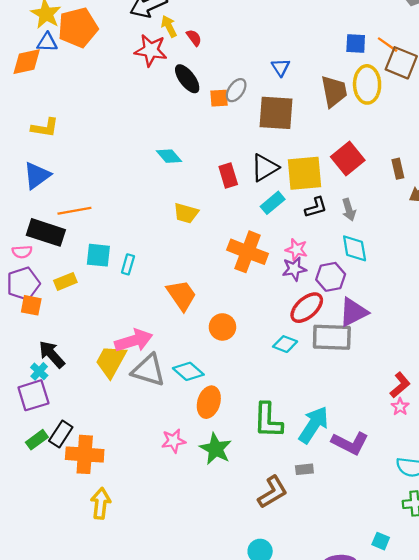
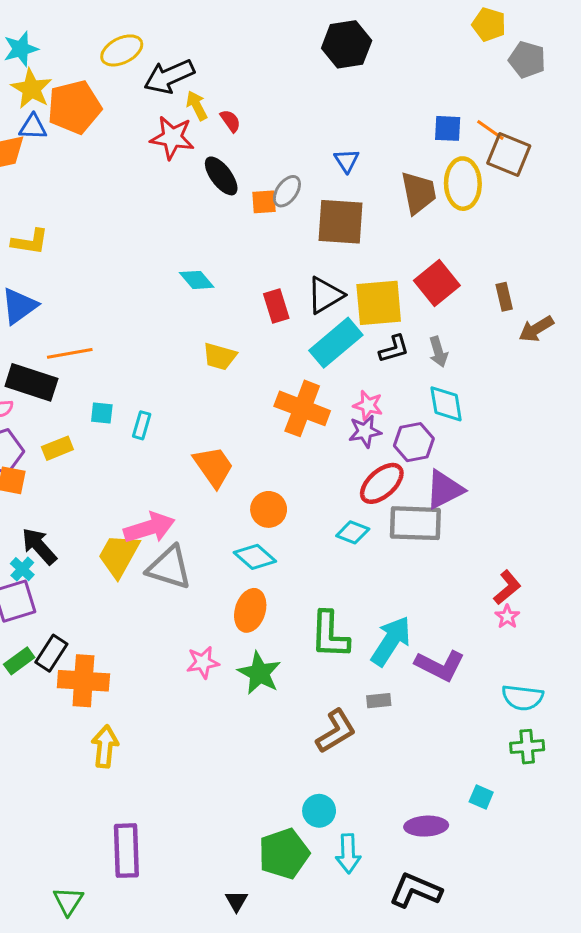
cyan rectangle: (273, 203) -> (336, 343), size x1.6
cyan square: (98, 255) -> (102, 413), size x0.7
cyan diamond: (188, 371) -> (255, 557), moved

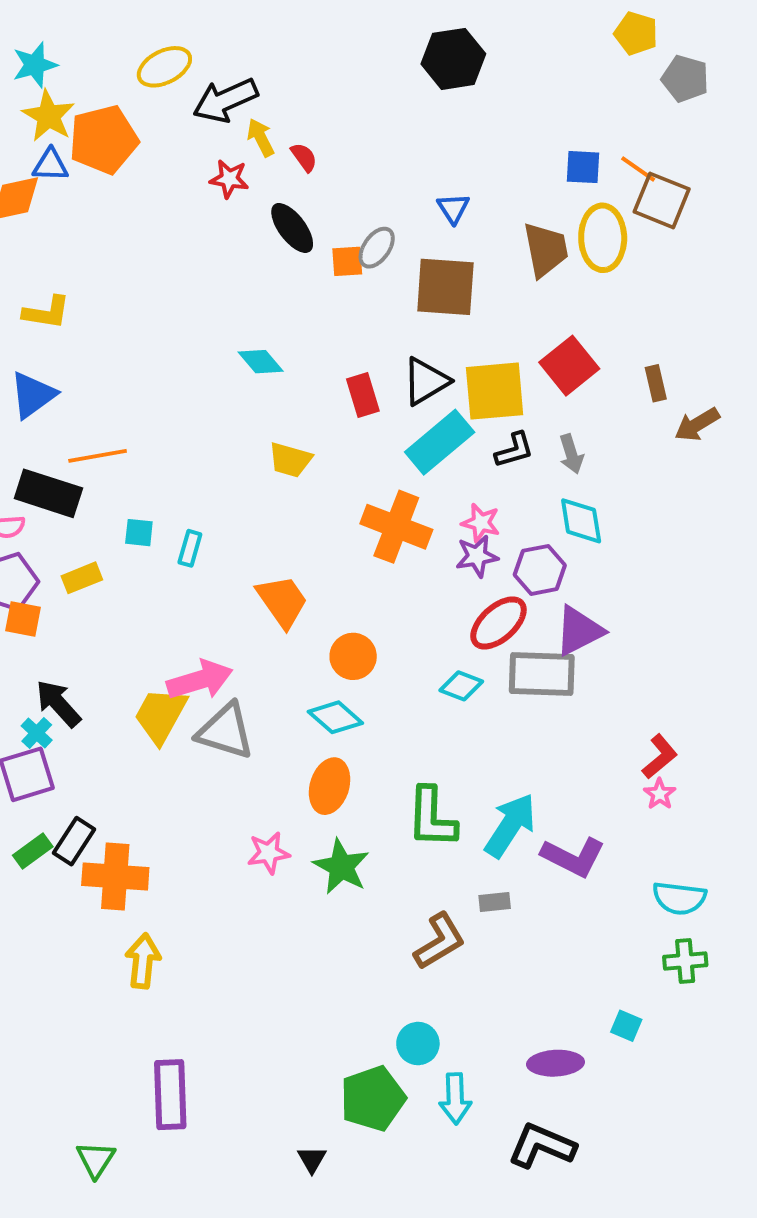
red star: (172, 138) -> (229, 179), size x0.7

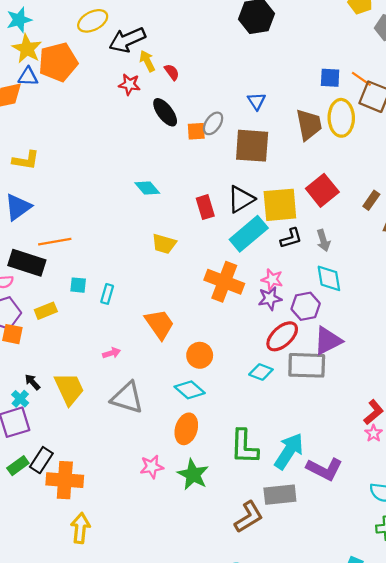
brown rectangle: (656, 383) -> (371, 200), turned 48
pink arrow: (200, 680) -> (112, 353), moved, size x0.5
black arrow: (58, 704) -> (32, 382), size x0.6
yellow trapezoid: (161, 715) -> (69, 389), moved, turned 126
gray rectangle: (495, 902) -> (280, 495), size x1.8

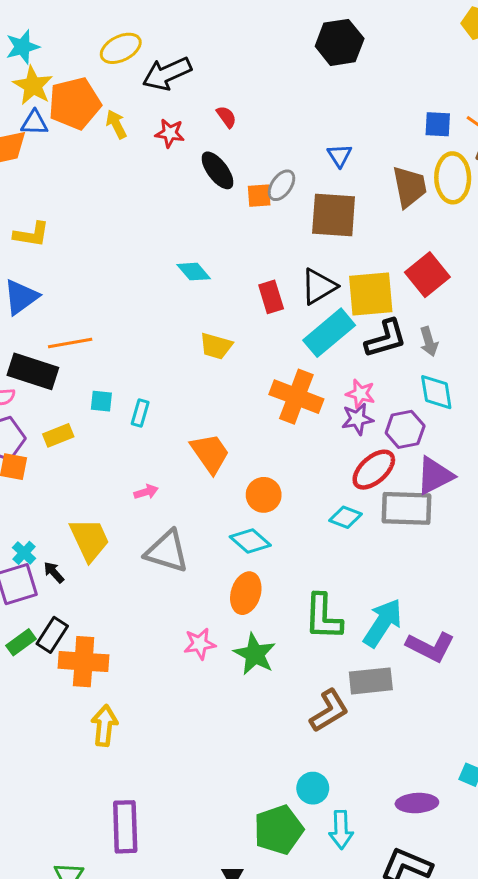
yellow arrow: (147, 61) -> (116, 124), moved
black L-shape: (291, 238) -> (386, 339), size x1.4
black arrow: (32, 382) -> (54, 572), moved

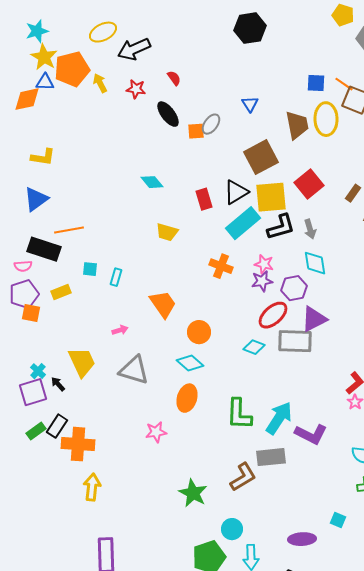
brown square: (334, 215) -> (261, 157), moved, turned -32
orange cross: (296, 397) -> (221, 266), size x0.7
green star: (255, 654) -> (193, 493), moved

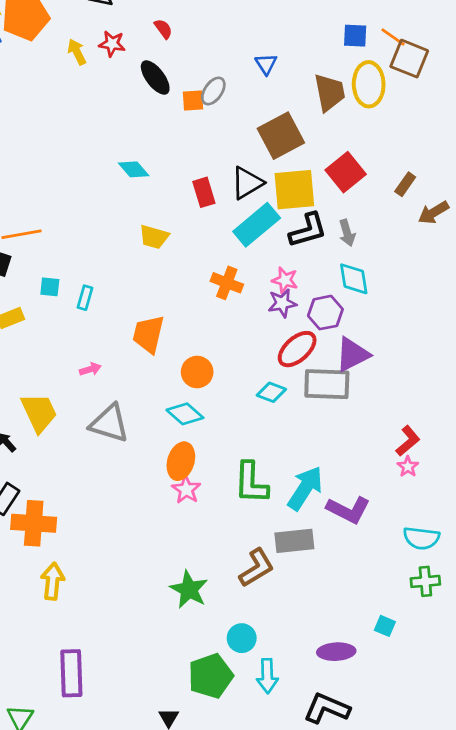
yellow arrow: (100, 83) -> (77, 52), moved
orange trapezoid: (163, 304) -> (148, 334), turned -132
pink star: (156, 432) -> (186, 490), moved, turned -30

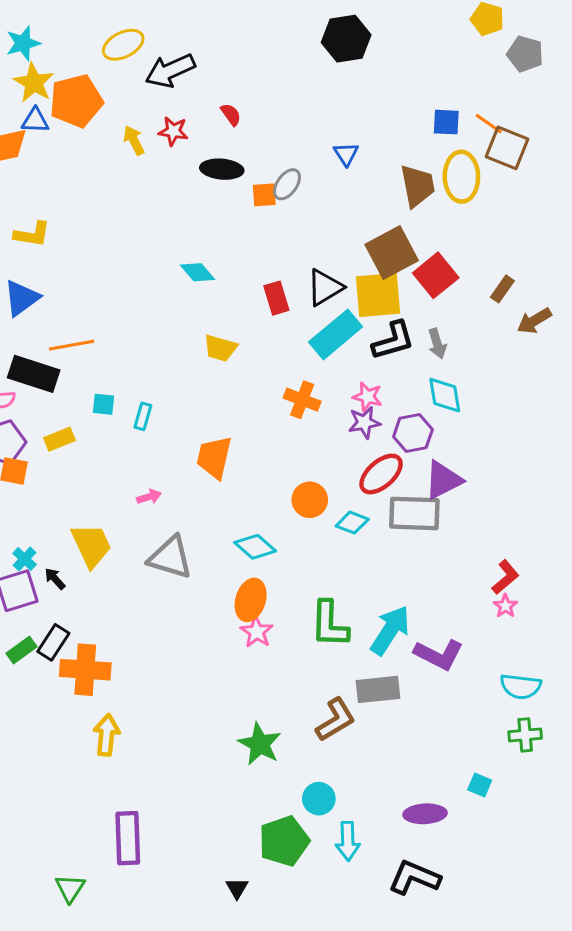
black ellipse: (155, 78) -> (222, 169), turned -48
brown square: (281, 136) -> (392, 253), moved
orange circle: (197, 372) -> (310, 500), moved

